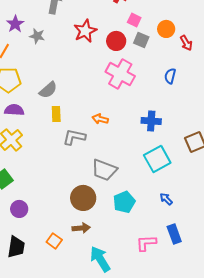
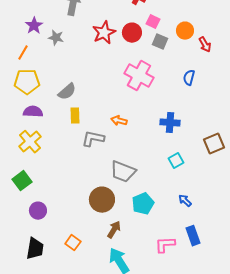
red circle: (116, 41) -> (132, 33), moved
cyan square: (157, 159) -> (176, 161), size x0.6
brown arrow: (81, 228) -> (114, 230), moved, turned -54

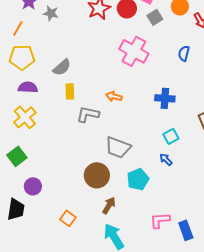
gray square: (160, 42) -> (155, 17), turned 35
blue arrow: (185, 201) -> (166, 159), moved
blue rectangle: (193, 236) -> (186, 230), moved
black trapezoid: (35, 249) -> (16, 209), moved

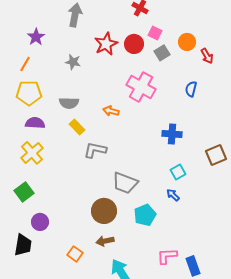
gray star: (51, 13) -> (73, 62), moved
gray semicircle: (62, 67) -> (69, 103), turned 42
yellow rectangle: (70, 91) -> (77, 127), turned -42
orange arrow: (114, 96) -> (111, 111), moved
brown arrow: (109, 205) -> (105, 241), moved, turned -132

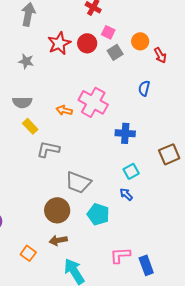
pink cross: (141, 87) -> (93, 102), moved
cyan pentagon: (145, 215) -> (98, 214), turned -30

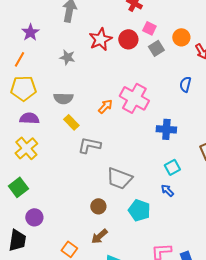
orange arrow: (64, 110) -> (105, 106), turned 119
brown circle: (57, 210) -> (98, 206), size x0.6
brown arrow: (58, 240) -> (99, 236), turned -30

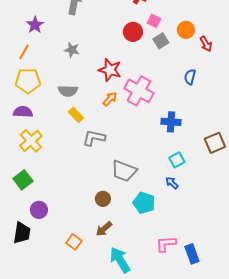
red star: (100, 39) -> (110, 70), moved, turned -30
purple semicircle: (29, 118) -> (23, 112), moved

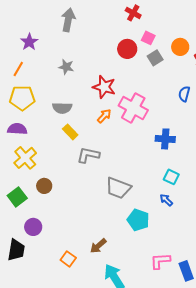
cyan square: (177, 160) -> (171, 177), turned -35
brown circle: (103, 199) -> (44, 186), moved

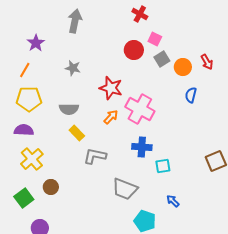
orange circle: (180, 47) -> (183, 67), moved
blue cross: (165, 139) -> (142, 147), moved
cyan square: (171, 177) -> (163, 166), moved, turned -35

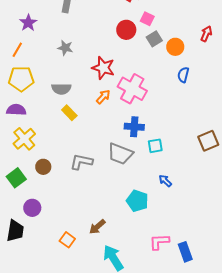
red arrow: (207, 62) -> (206, 34), moved, turned -126
gray L-shape: (95, 156) -> (81, 162), moved
gray trapezoid: (125, 189) -> (120, 154), moved

